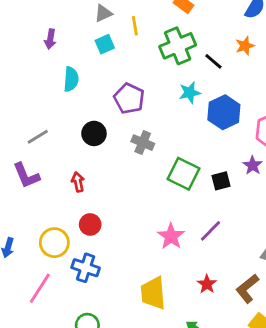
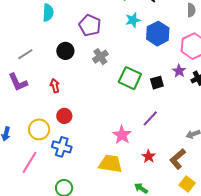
gray cross: (143, 143) -> (100, 57), turned 35
pink star: (171, 236) -> (122, 135), moved
yellow trapezoid: (153, 293) -> (110, 164), turned 105

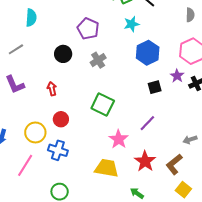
cyan semicircle: (48, 13) -> (31, 18), moved
blue hexagon: (158, 34) -> (148, 53), moved
gray line: (25, 54) -> (16, 49), moved
green square: (130, 78) -> (103, 105), moved
red star: (149, 156) -> (145, 161), size x1.5

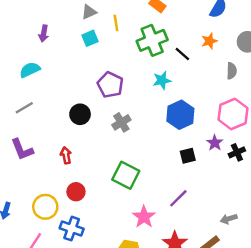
cyan semicircle: (31, 18) -> (30, 70), moved, turned -120

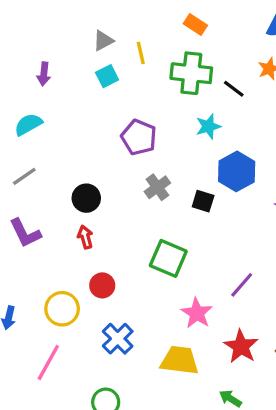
green cross: (152, 40) -> (191, 73), turned 32
black circle: (80, 114) -> (86, 198), moved
black square: (188, 156) -> (203, 201), moved, turned 35
blue cross: (72, 229) -> (118, 339), moved, turned 30

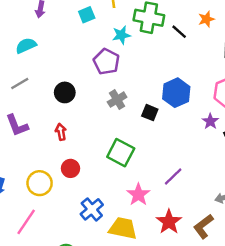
cyan star: (208, 126) -> (121, 35), moved
black circle: (86, 198) -> (65, 92), moved
blue cross: (118, 339) -> (92, 209), moved

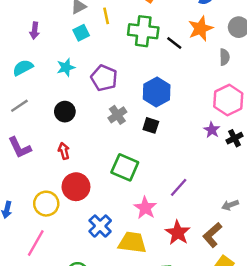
orange star: (206, 19) -> (200, 29), size x1.5
cyan star: (121, 35) -> (66, 67), moved
blue hexagon: (176, 93) -> (157, 92), moved
red circle: (71, 168) -> (76, 187), size x1.5

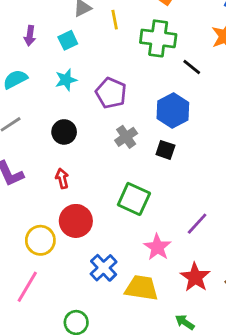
cyan square: (81, 33) -> (68, 40), moved
black line: (174, 43) -> (192, 67), moved

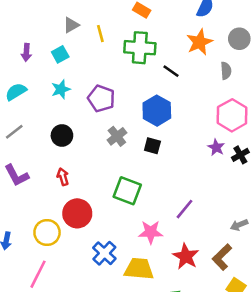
pink star: (157, 247) -> (151, 232), turned -30

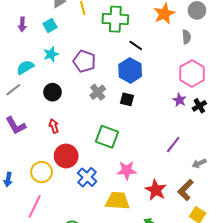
black line: (171, 71) -> (136, 45), moved
cyan semicircle: (16, 92) -> (25, 67), moved
purple line: (184, 209) -> (173, 145), moved
blue cross: (104, 253) -> (87, 177), moved

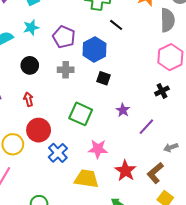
gray semicircle: (186, 37) -> (168, 20), size x1.6
blue hexagon: (130, 70) -> (95, 49), moved
gray cross: (98, 92) -> (66, 70), moved, turned 35
purple star: (179, 100) -> (123, 110), moved
black cross: (199, 106) -> (162, 91), moved

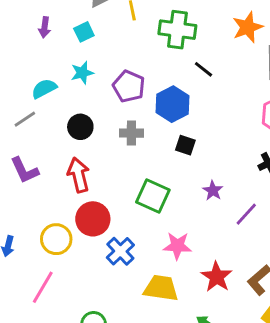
red arrow: (28, 99) -> (79, 175), size x1.6

